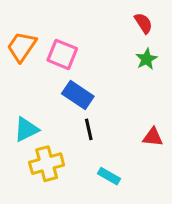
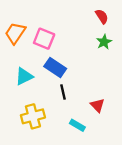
cyan triangle: (26, 129) -> (24, 76), moved
red triangle: (153, 137) -> (97, 105), moved, turned 40

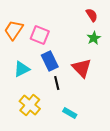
blue rectangle: (55, 68) -> (50, 61), turned 30
red triangle: (97, 105) -> (82, 68), moved, size x1.5
yellow cross: (33, 116) -> (30, 105), turned -35

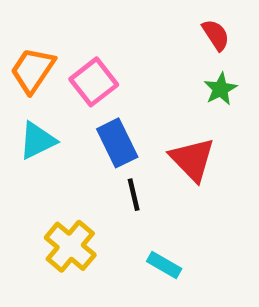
pink square: (40, 35) -> (94, 82), turned 30
cyan triangle: (22, 69) -> (37, 141), moved

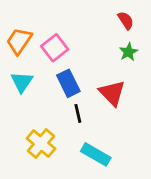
cyan triangle: (37, 141) -> (22, 82), turned -30
cyan rectangle: (164, 265) -> (96, 154), size x1.5

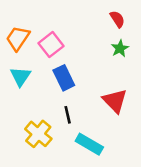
red triangle: (112, 93) -> (115, 101), moved
black line: (78, 113) -> (68, 115), moved

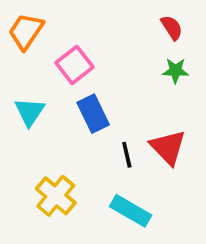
orange trapezoid: (18, 38) -> (26, 31), moved
green star: (120, 48) -> (175, 71), turned 30
black line: (68, 115) -> (127, 155), moved

